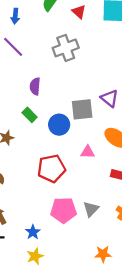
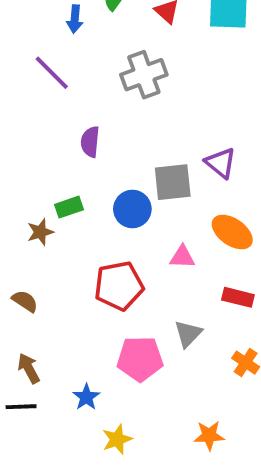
blue arrow: (15, 16) -> (75, 19), moved
green rectangle: (30, 115) -> (69, 207), moved, turned -64
gray triangle: (91, 209) -> (188, 334), moved
yellow star: (35, 256) -> (117, 439), moved

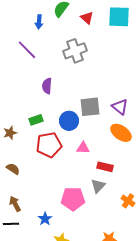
purple triangle: (221, 163) -> (120, 107), moved
brown star: (40, 232) -> (10, 133), moved
pink triangle: (182, 257) -> (83, 148), moved
red pentagon: (119, 286) -> (49, 145), moved
red rectangle: (238, 297) -> (105, 167), moved

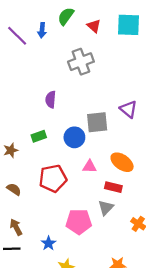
purple line: (27, 50) -> (17, 36), moved
purple triangle: (120, 107) -> (129, 109), moved
orange ellipse: (121, 133) -> (122, 162), moved
red pentagon: (49, 145) -> (53, 178), moved

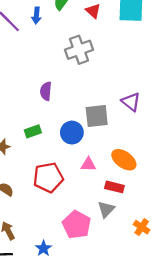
pink pentagon: (79, 222) -> (77, 225), turned 30

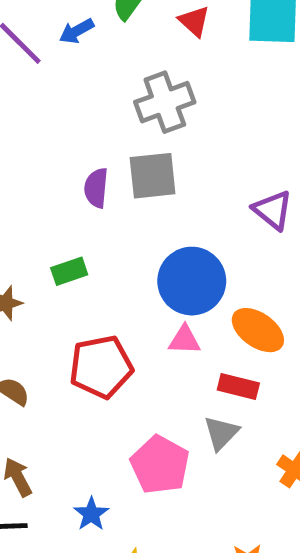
blue arrow: (36, 16) -> (77, 31), turned 56
gray square: (97, 116) -> (153, 176), moved
blue circle: (72, 133) -> (192, 281), moved, size x1.4

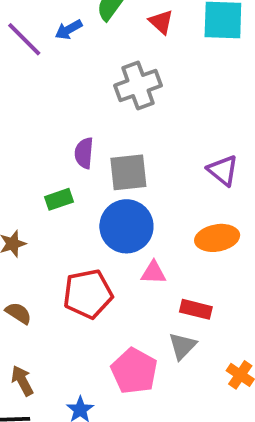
gray square: (153, 176) -> (128, 172), moved
green rectangle: (69, 271) -> (59, 199), moved
blue circle: (192, 281) -> (126, 226), moved
orange ellipse: (258, 330) -> (217, 238), moved, turned -45

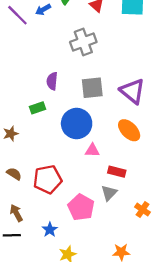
purple triangle: (223, 170) -> (132, 91), size x1.4
gray square: (128, 172) -> (92, 88), moved
orange ellipse: (217, 238) -> (129, 130), turned 55
red pentagon: (88, 294) -> (48, 179), moved

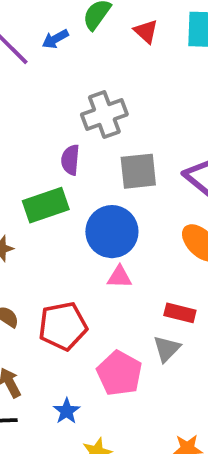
gray cross: (83, 42) -> (104, 114), moved
green rectangle: (38, 108) -> (46, 205), size x1.6
pink triangle: (92, 150) -> (119, 277), moved

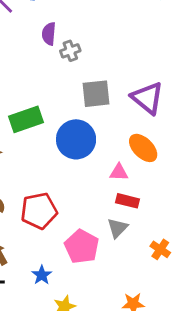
gray cross: (104, 114) -> (70, 51), size x0.6
purple semicircle: (70, 160) -> (49, 34), moved
pink triangle: (119, 277) -> (119, 172), moved

